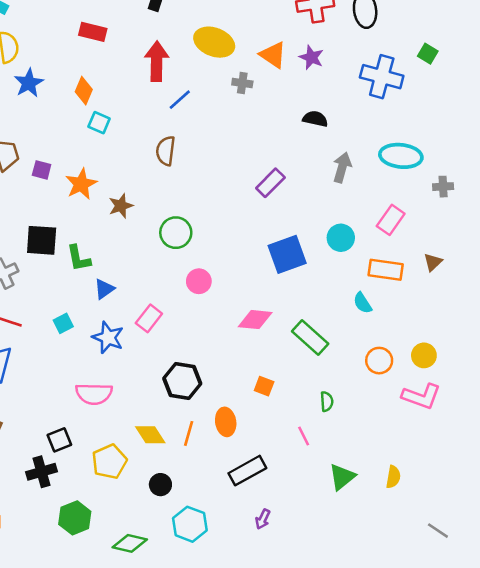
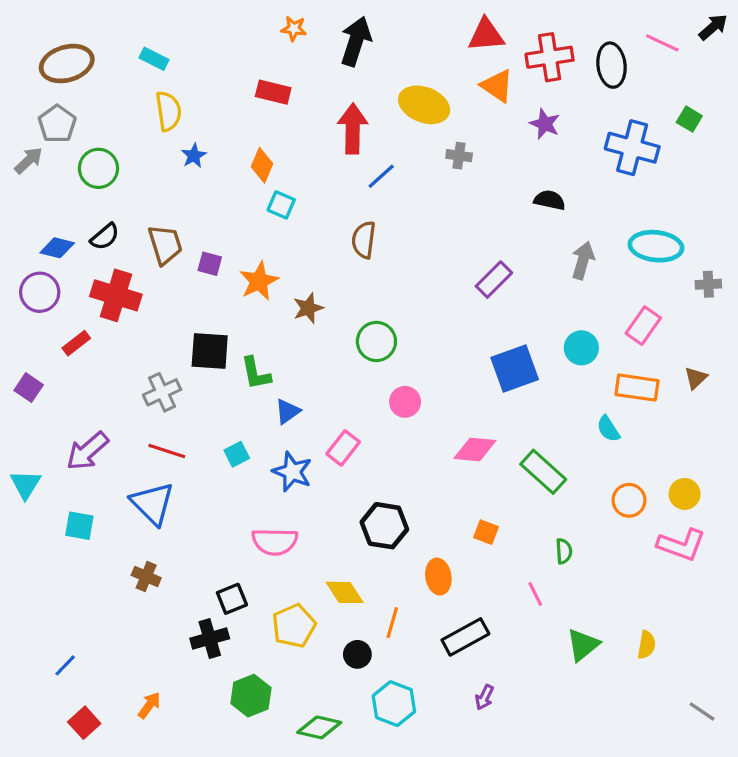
orange triangle: (273, 55) -> (497, 86), moved
blue star: (29, 83) -> (194, 156), size x0.7
orange line: (189, 433) -> (392, 623), moved

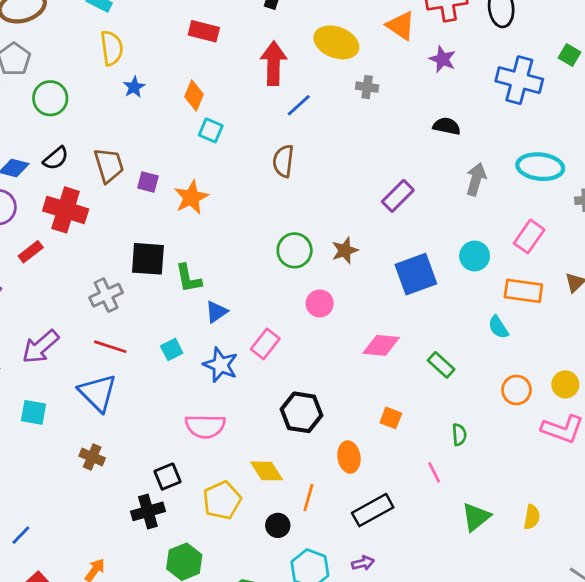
brown star: (308, 308) -> (345, 250), moved
green rectangle: (543, 472) -> (441, 365), size x0.7
purple arrow: (484, 697) -> (363, 563), moved, turned -130

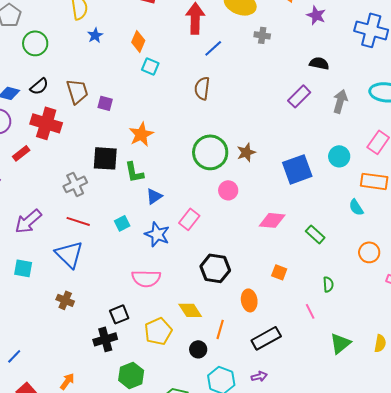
purple rectangle: (398, 196) -> (299, 96), moved
orange star: (191, 197) -> (141, 134), moved
green circle: (295, 250) -> (210, 152), size x1.4

